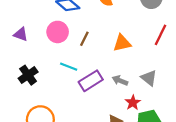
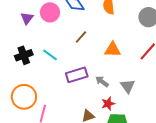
pink circle: (58, 32) -> (50, 12), moved
purple triangle: (21, 34) -> (27, 18), turned 32
cyan line: (69, 67) -> (50, 55), moved

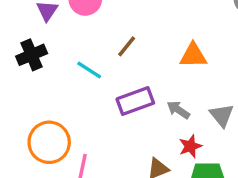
brown line: (81, 37) -> (127, 46), moved
black cross: (24, 55) -> (32, 55), moved

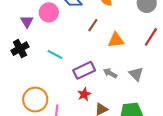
brown line: (127, 46) -> (93, 25), moved
red star: (190, 146) -> (84, 94), moved

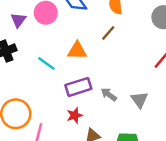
brown line: (93, 25) -> (108, 33), moved
orange triangle: (116, 40) -> (77, 51), moved

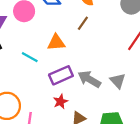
gray arrow: (109, 95) -> (89, 79), size x1.5

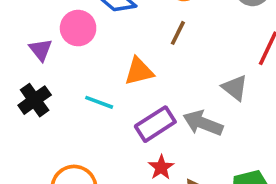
gray triangle: (118, 81) -> (235, 88), moved

